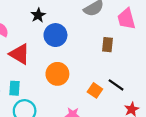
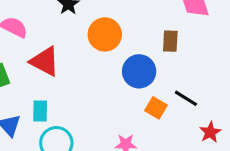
blue circle: (55, 35) -> (139, 71), moved
orange circle: (57, 74) -> (105, 34), moved

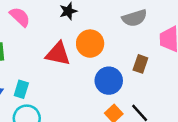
red triangle: (45, 61) -> (58, 54), moved, turned -32

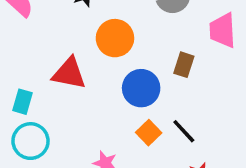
red triangle: (58, 54) -> (69, 73), moved

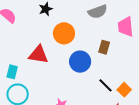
orange square: (149, 133) -> (124, 90), moved

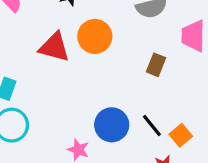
red triangle: (38, 55) -> (54, 47), moved
blue circle: (80, 62) -> (112, 125), moved

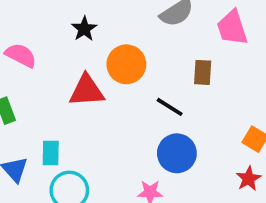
black line: (152, 125) -> (170, 107), moved

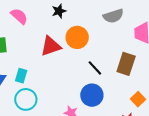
brown rectangle: (203, 72) -> (126, 64), moved, size x1.5
red triangle: (87, 91) -> (51, 46), turned -30

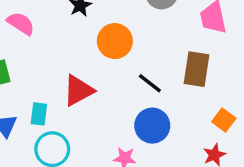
red triangle: (51, 46) -> (78, 90), moved

